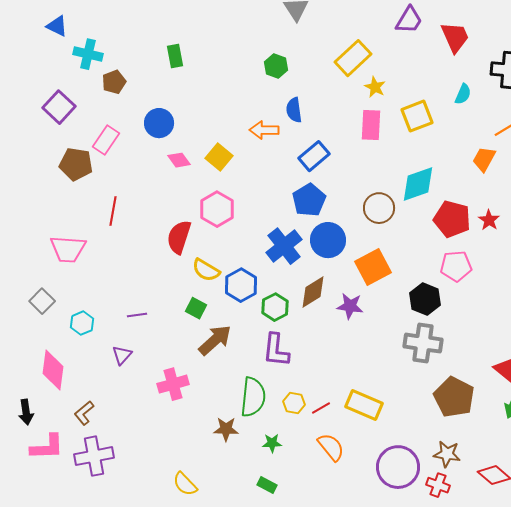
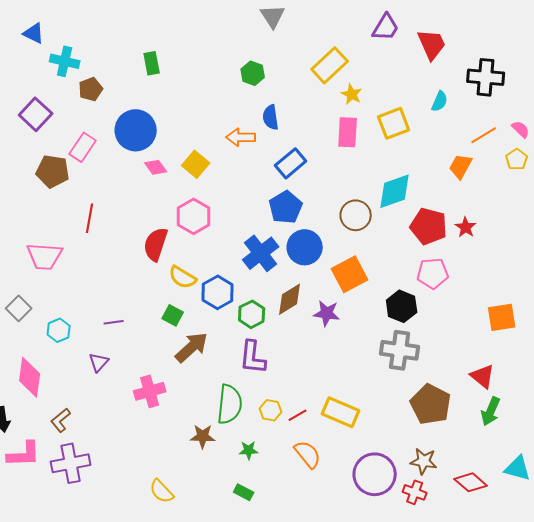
blue circle: (159, 123) -> (136, 130), size x1.4

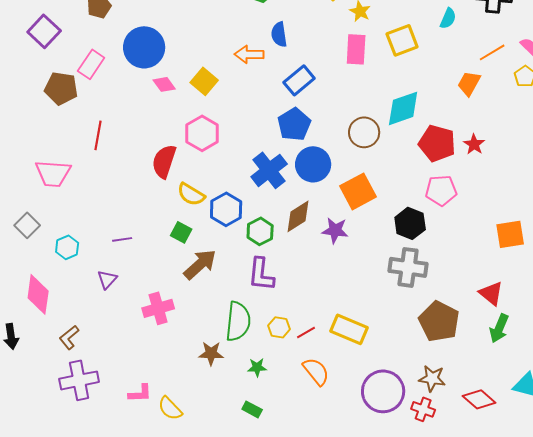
pink L-shape: (24, 454) -> (140, 393), moved, size x0.7

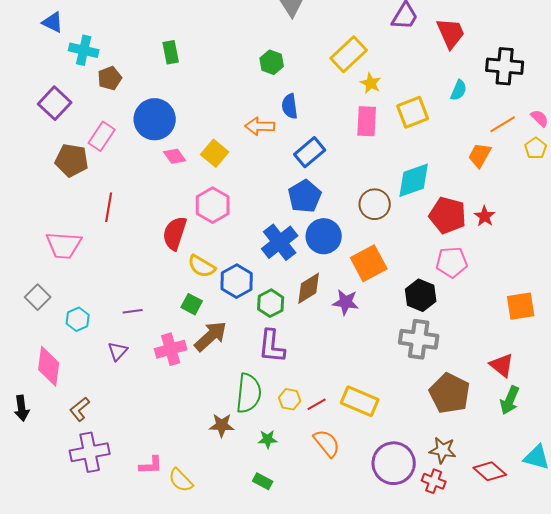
pink cross: (158, 308) -> (171, 349), moved

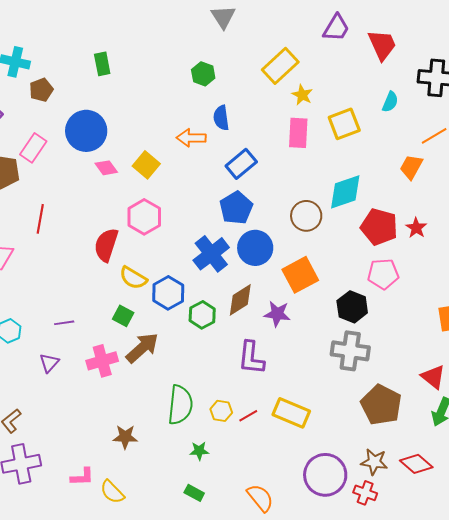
purple L-shape: (272, 346) -> (251, 358), moved
brown star: (222, 425) -> (125, 437), moved
orange semicircle: (327, 443) -> (260, 498), moved
red diamond: (490, 471) -> (416, 464), moved

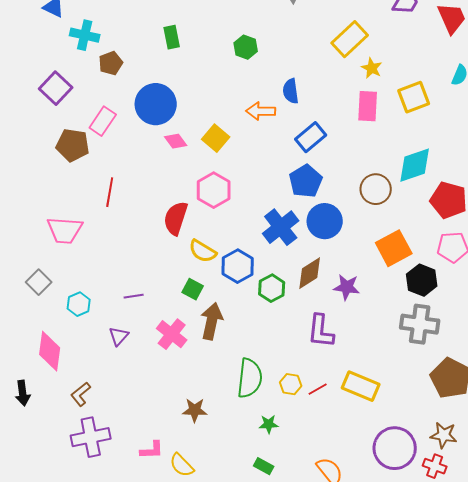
green hexagon: (203, 74) -> (246, 47), moved
orange square: (300, 275) -> (394, 248), moved
brown arrow: (142, 348) -> (212, 321), turned -36
pink cross: (102, 361) -> (172, 334), turned -36

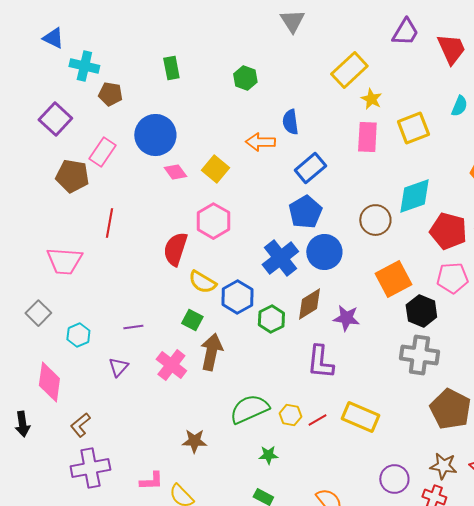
brown pentagon: (111, 63) -> (110, 94), turned 30
green semicircle: (250, 378) -> (249, 409), turned -120
purple circle: (395, 448) -> (394, 479), size x0.7

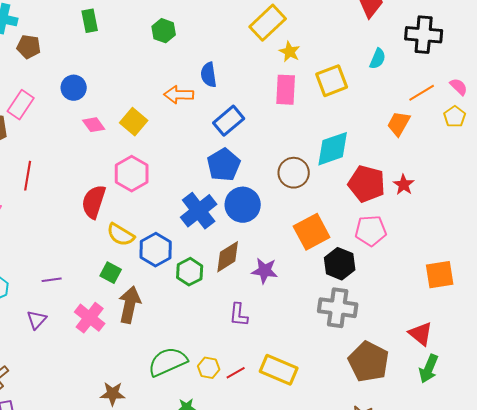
blue circle: (155, 135) -> (74, 88), size x0.6
purple L-shape: (320, 362) -> (239, 315), size x0.7

